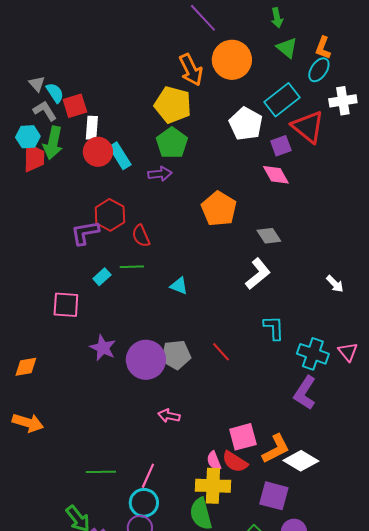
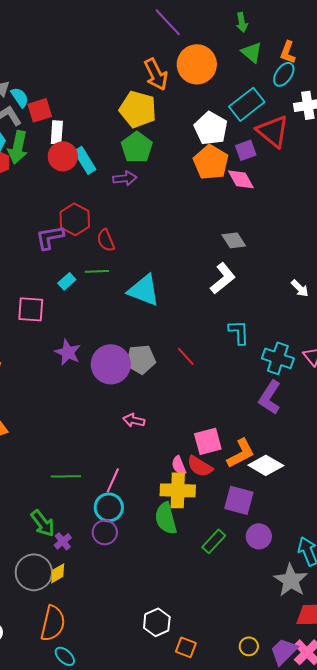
orange pentagon: (219, 209) -> (211, 162), moved
cyan triangle: (179, 286) -> (144, 290), size x1.8

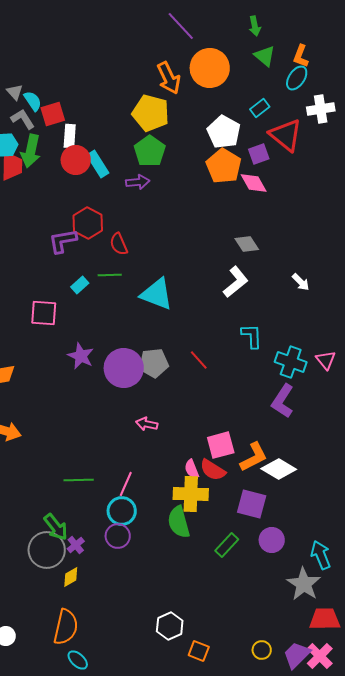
cyan rectangle: (247, 104) -> (260, 108), size x0.6
white arrow: (300, 288) -> (301, 282), moved
gray circle: (34, 572) -> (47, 550), moved

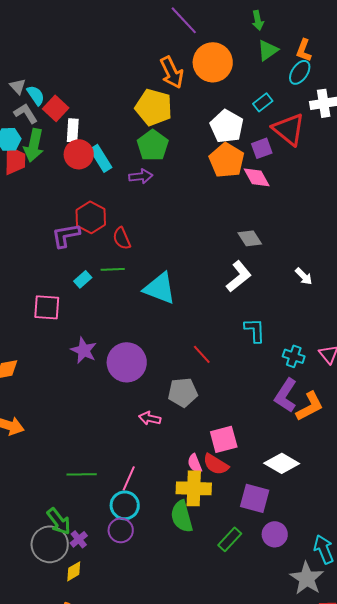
green triangle: (265, 56) -> (268, 50), turned 45
red square: (53, 114) -> (56, 108), turned -30
cyan cross: (291, 362) -> (294, 356), size x0.7
gray pentagon: (154, 363) -> (183, 392), moved
orange L-shape: (254, 457) -> (310, 406), moved

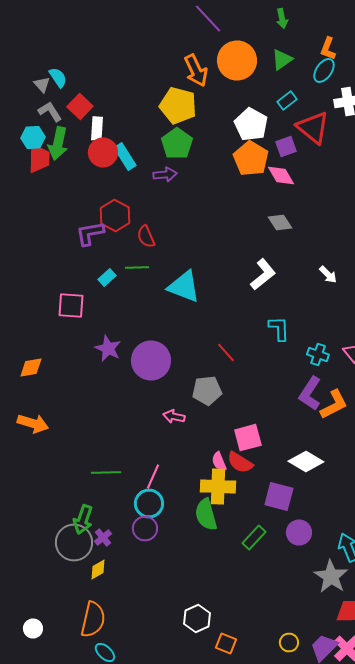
green triangle: (268, 50) -> (282, 60), moved
cyan semicircle: (36, 95) -> (58, 78), moved
gray diamond: (250, 238) -> (280, 222), moved
green arrow: (59, 521) -> (83, 520), turned 56

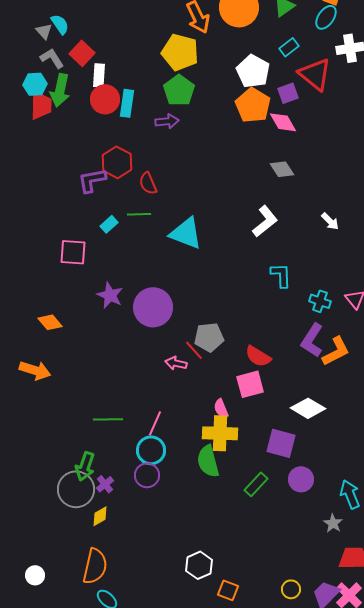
cyan rectangle: (125, 156) -> (127, 103), turned 40
red line: (226, 352) -> (194, 350), moved
orange diamond: (31, 368) -> (50, 322), moved, turned 60
red semicircle: (240, 462) -> (258, 356), moved
gray star: (331, 576) -> (333, 523), size x0.6

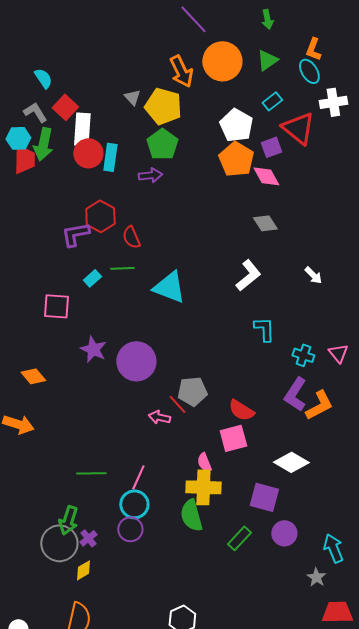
cyan ellipse: (326, 17) -> (309, 71), turned -65
gray triangle: (44, 31) -> (132, 97), moved
white rectangle: (99, 75) -> (82, 129), size x1.4

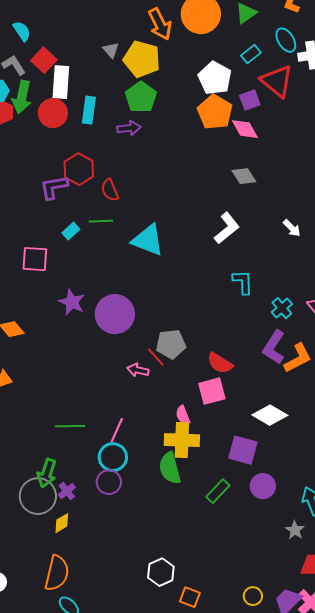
cyan ellipse: (309, 71) -> (286, 40), moved
red circle: (88, 153) -> (53, 113), moved
cyan cross: (303, 355) -> (282, 308), turned 30

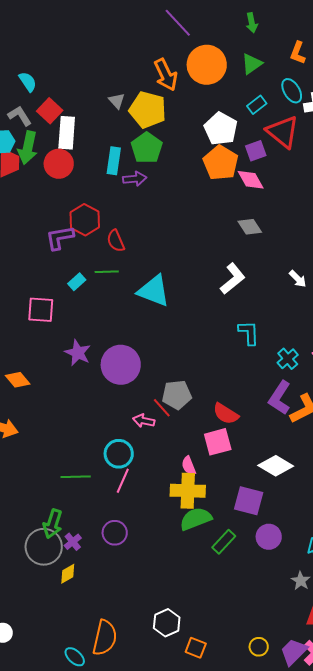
cyan rectangle: (89, 110) -> (114, 161), moved
cyan circle: (113, 457) -> (119, 454), moved
green semicircle: (170, 468) -> (196, 519), moved, turned 84
orange semicircle: (57, 573) -> (105, 638), moved

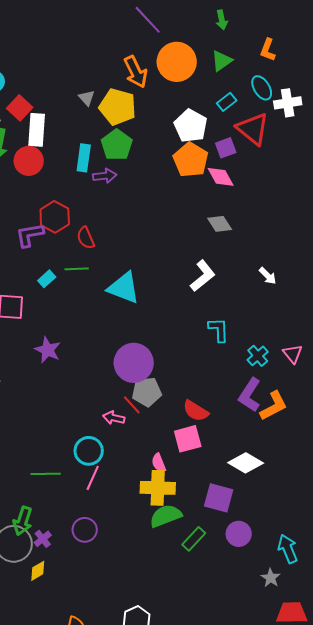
purple circle: (121, 365) -> (134, 363), moved

